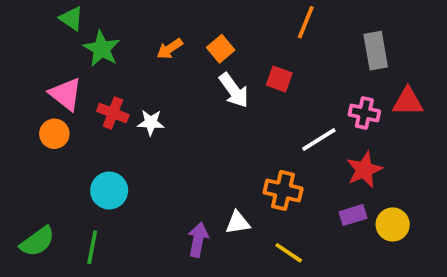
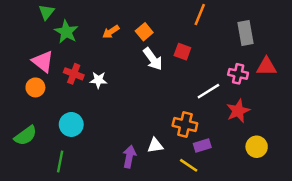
green triangle: (71, 18) -> (47, 12), turned 35
purple rectangle: (353, 215) -> (202, 145), moved
green semicircle: (37, 242) -> (26, 136), moved

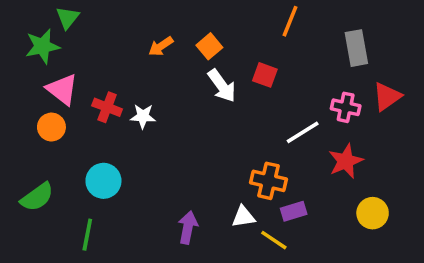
green star: (66, 32) -> (42, 46), moved, turned 30
red triangle: (266, 66) -> (387, 97), turned -35
white triangle: (155, 145) -> (243, 217), moved

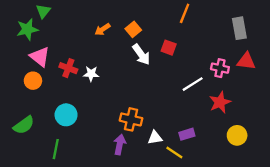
gray rectangle: (356, 48) -> (239, 28), moved
red triangle: (387, 97) -> (246, 61), turned 42
orange cross: (269, 181) -> (131, 119), moved

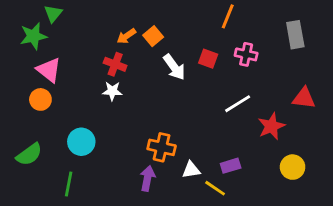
orange square: (133, 29) -> (153, 36), moved
red triangle: (246, 61) -> (304, 98), moved
red cross: (68, 68) -> (115, 64), moved
pink cross: (220, 68) -> (246, 54), moved

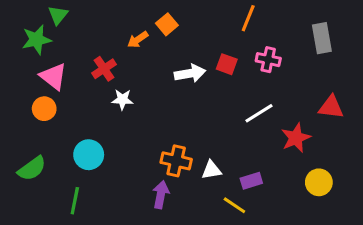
orange square: (153, 36) -> (167, 24), moved
red cross: (115, 64) -> (104, 69), moved, turned 35
white arrow: (174, 67) -> (190, 73), turned -64
white triangle: (191, 170) -> (211, 170), moved

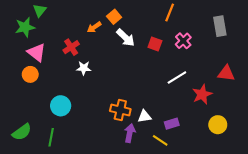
pink cross: (268, 60) -> (183, 41), turned 35
white arrow: (190, 73) -> (126, 38), moved, turned 54
green semicircle: (32, 169) -> (22, 132), moved
purple arrow: (161, 195) -> (130, 133), moved

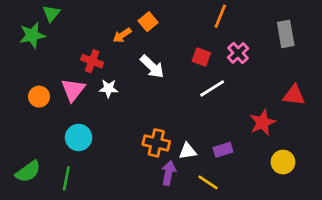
white arrow: (126, 38) -> (152, 67), moved
red cross: (71, 47) -> (92, 61), turned -35
pink triangle: (37, 52) -> (73, 90), moved, turned 30
white line: (177, 78) -> (212, 88), moved
purple rectangle: (172, 124) -> (223, 150), moved

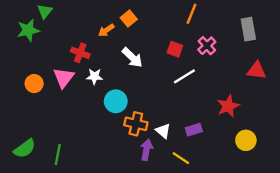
red triangle: (294, 95) -> (257, 71), moved
cyan circle: (79, 137) -> (116, 101), moved
white triangle: (188, 151) -> (163, 131), turned 49

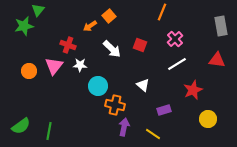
gray rectangle: (248, 29) -> (221, 26), moved
red square: (175, 49) -> (140, 45), moved
white line: (184, 76) -> (177, 64), moved
white triangle: (163, 131) -> (143, 85), moved

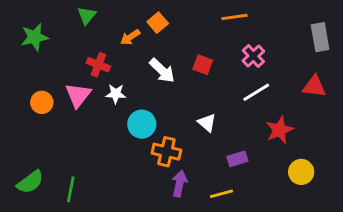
green triangle: (38, 10) -> (87, 15), moved
orange line: (162, 12) -> (235, 17), turned 60
yellow line: (153, 134) -> (221, 194), turned -49

